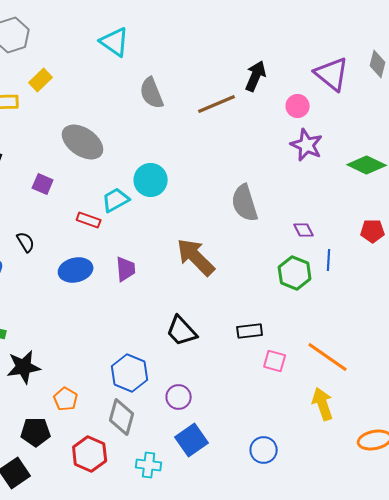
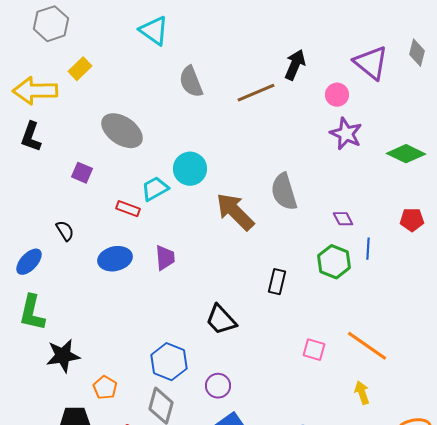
brown arrow: (196, 257) -> (235, 212), moved
black rectangle: (250, 331) -> (277, 282), moved, turned -70
yellow arrow: (323, 404) -> (362, 393), size x0.7

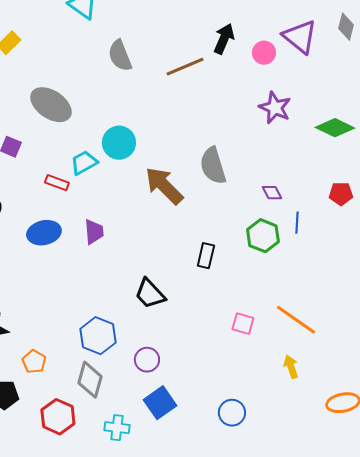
pink circle: (337, 95) -> (264, 53), moved

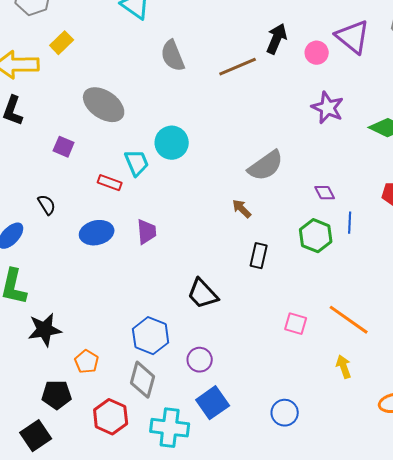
cyan trapezoid: (84, 163) -> (137, 163), turned 96
gray semicircle: (213, 166) -> (266, 166), turned -108
brown arrow: (164, 186) -> (242, 209), moved, size x0.5
cyan cross: (117, 428) -> (170, 428), size x1.5

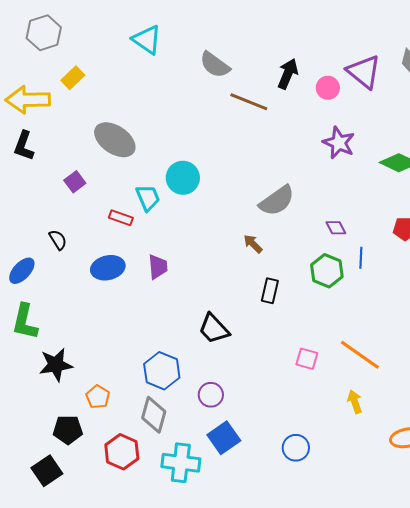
gray semicircle: (173, 56) -> (215, 65), moved, turned -32
brown line: (238, 67) -> (249, 102), turned 45
purple square: (64, 147) -> (75, 182), turned 30

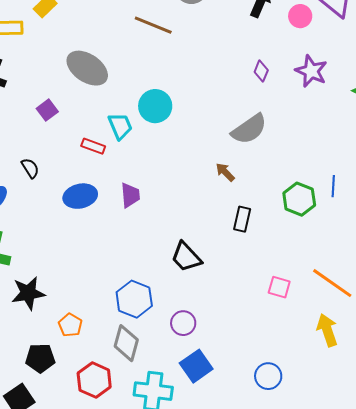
brown line: (249, 102) -> (153, 25), moved
purple diamond: (336, 228) -> (261, 71), moved, turned 50
yellow arrow: (355, 402) -> (327, 330), size x1.4

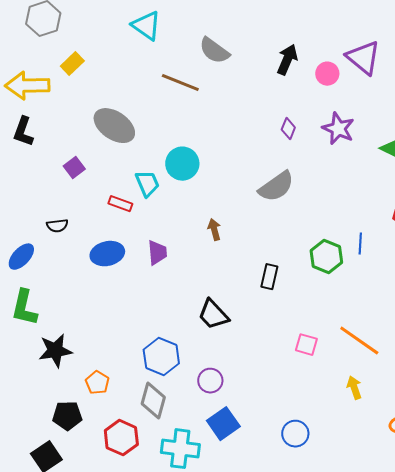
black semicircle: (30, 168) -> (57, 226), turned 115
brown arrow: (225, 172) -> (214, 230), moved, turned 30
yellow arrow: (327, 330) -> (354, 388), size x0.7

